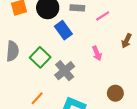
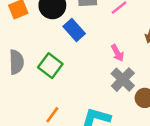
gray cross: (65, 71) -> (123, 80), moved

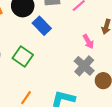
pink arrow: (117, 53) -> (88, 42), moved

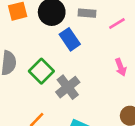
gray cross: (84, 66) -> (68, 87), moved

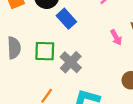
green square: (41, 71) -> (45, 51), turned -35

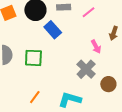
gray cross: (71, 62) -> (86, 69), moved

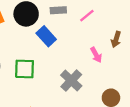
gray cross: (86, 69) -> (71, 81), moved

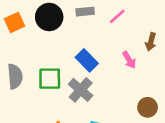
blue rectangle: (46, 36) -> (87, 60), moved
gray cross: (71, 81) -> (81, 90), moved

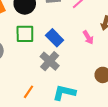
green square: (50, 79) -> (25, 34), moved

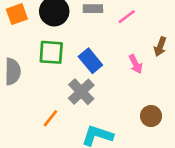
orange line: (29, 92) -> (50, 118), moved

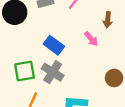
green square: (51, 52) -> (25, 71), moved

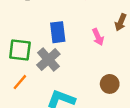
blue rectangle: (54, 45) -> (58, 32), turned 30

